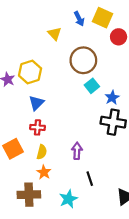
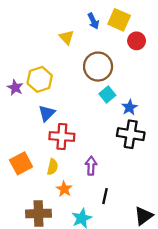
red cross: (37, 127) -> (62, 137), moved, size x1.5
orange star: (44, 172) -> (64, 189), moved
black line: (90, 179) -> (105, 196), turned 32

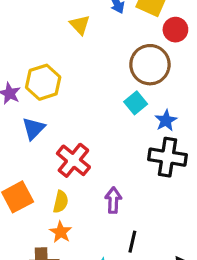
brown circle: (98, 67) -> (150, 65), moved
blue triangle: (47, 113) -> (34, 128), moved
red cross: (62, 137) -> (73, 160), turned 35
orange star: (64, 189) -> (61, 232), moved

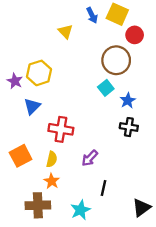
black cross: (167, 157) -> (129, 127), size x0.7
red cross: (73, 160) -> (61, 129), turned -30
purple arrow: (113, 200) -> (90, 158), turned -138

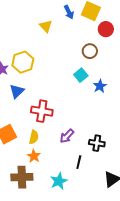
brown circle: (116, 60) -> (90, 51), size x0.6
black cross: (129, 127) -> (97, 143), moved

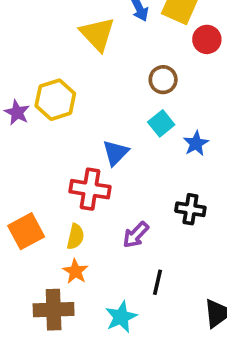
yellow triangle: (46, 26) -> (97, 34), size x1.5
brown circle: (90, 51) -> (163, 80), moved
blue triangle: (17, 91) -> (116, 153), moved
black cross: (97, 143) -> (190, 209), moved

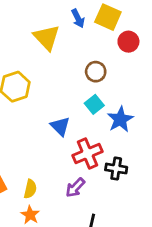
blue star: (196, 144) -> (120, 119), size x1.4
blue triangle: (116, 153) -> (60, 126), turned -30
red cross: (90, 189) -> (88, 154), moved, turned -32

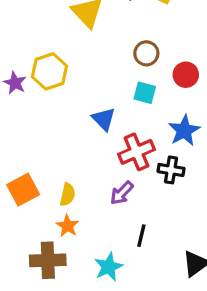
red circle: (128, 42) -> (186, 75), moved
cyan square: (94, 104) -> (145, 93), turned -36
blue star: (120, 119) -> (184, 131), moved

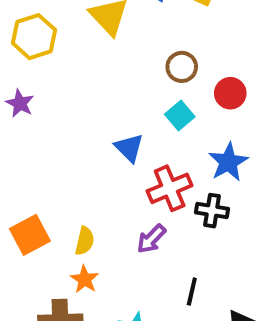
yellow hexagon: (49, 71) -> (34, 37), moved
cyan square: (145, 93) -> (180, 115), turned 35
black line: (141, 236) -> (192, 291), moved

